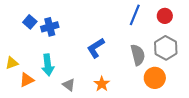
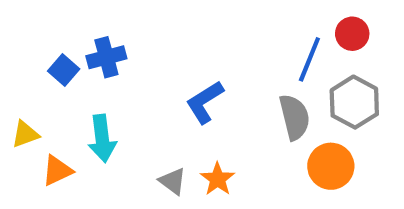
blue line: (135, 15) -> (309, 59), moved
blue square: (30, 22) -> (64, 70), moved
gray triangle: (69, 85) -> (173, 181), moved

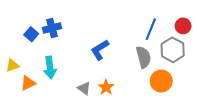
red circle: (352, 34) -> (183, 26), moved

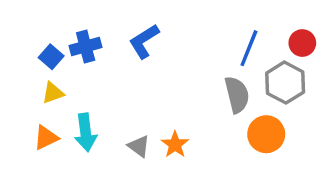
blue L-shape: (100, 50) -> (144, 41), moved
yellow triangle: (12, 65) -> (53, 93), moved
cyan arrow: (50, 68) -> (86, 132), moved

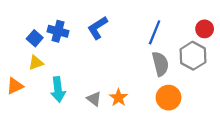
blue cross: (86, 46) -> (58, 31), turned 30
blue line: (249, 48) -> (155, 32), moved
orange circle: (266, 134) -> (169, 98), moved
orange triangle: (46, 138) -> (15, 86), moved

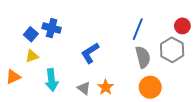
blue L-shape: (98, 28) -> (90, 53), moved

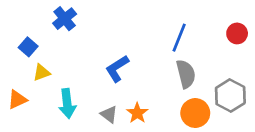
blue cross: (52, 28) -> (65, 19), moved, turned 36
blue square: (31, 34) -> (28, 47), moved
gray hexagon: (172, 50) -> (230, 95), moved

